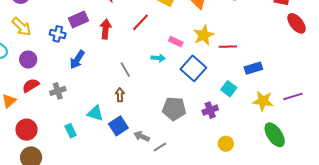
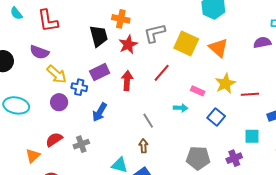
yellow arrow: (22, 27) -> (57, 74), moved
purple circle: (28, 60) -> (59, 102), moved
blue square: (193, 68) -> (216, 117), size x0.7
cyan square: (229, 89) -> (252, 136), turned -35

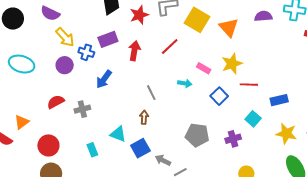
purple semicircle: (262, 43) -> (263, 16), moved
red line: (250, 94) -> (249, 85), moved
cyan square: (252, 136) -> (253, 119), turned 35
orange triangle: (33, 156) -> (22, 122), moved

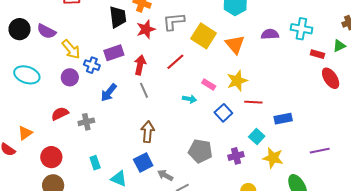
purple semicircle: (50, 13) -> (46, 31), moved
gray line: (151, 93) -> (144, 90), moved
brown arrow: (144, 117) -> (148, 132), size x1.5
cyan triangle: (118, 134) -> (119, 179), moved
yellow star: (286, 134) -> (273, 158), moved

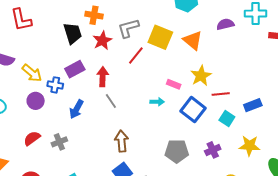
red line: (175, 62) -> (136, 56), moved
blue square: (223, 113) -> (193, 110), size x1.4
cyan square: (257, 137) -> (227, 119), moved

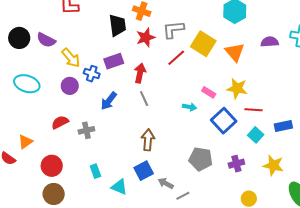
yellow star: (201, 76) -> (237, 88), turned 30

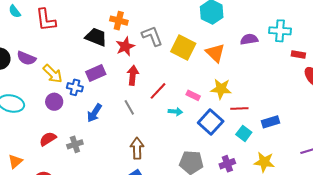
black trapezoid: (117, 25) -> (96, 37), turned -55
gray L-shape: (173, 30) -> (152, 36), turned 80
red line: (176, 58) -> (158, 91), moved
red arrow: (140, 73) -> (133, 75), moved

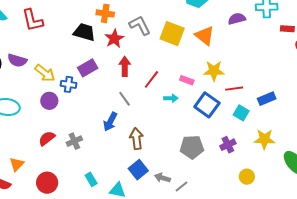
blue arrow: (94, 113) -> (110, 122), moved

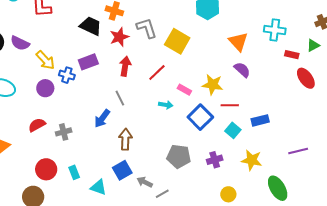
purple semicircle: (237, 19) -> (242, 70), moved, turned 48
orange triangle: (205, 36) -> (238, 42), moved
red line: (151, 79) -> (157, 72), moved
red circle: (47, 183) -> (46, 169), moved

